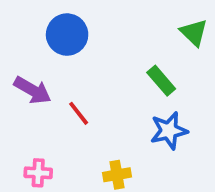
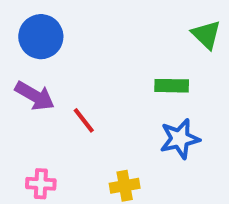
blue circle: (67, 35) -> (41, 37), moved
green rectangle: (161, 81) -> (172, 86), turned -48

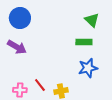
green triangle: (206, 35) -> (92, 20), moved
red line: (84, 120) -> (40, 85), moved

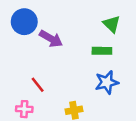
purple arrow: (17, 47) -> (51, 39), moved
red line: (40, 85) -> (38, 85), moved

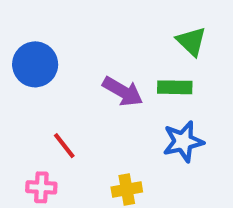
blue circle: (24, 22) -> (35, 64), moved
purple arrow: (51, 39) -> (123, 91), moved

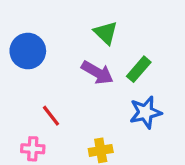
green triangle: (191, 41) -> (106, 33), moved
green rectangle: (175, 87) -> (139, 69), turned -50

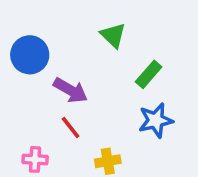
purple arrow: (97, 73) -> (71, 90), moved
red line: (51, 116) -> (71, 128), moved

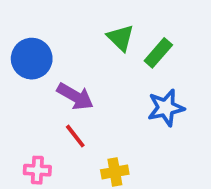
green rectangle: (149, 74) -> (158, 53), moved
blue star: (156, 120) -> (166, 108), moved

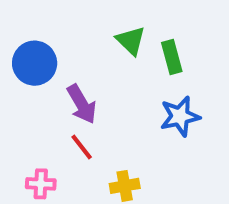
green rectangle: (158, 53) -> (172, 57), turned -56
purple arrow: (75, 96) -> (82, 104), turned 30

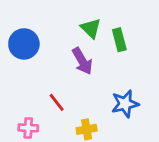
purple arrow: (82, 104) -> (82, 61), moved
blue star: (180, 116) -> (125, 104), moved

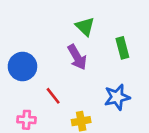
green rectangle: (119, 40) -> (122, 48), moved
blue circle: (24, 44) -> (22, 66), moved

